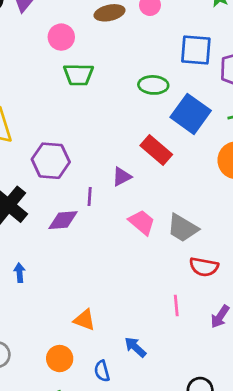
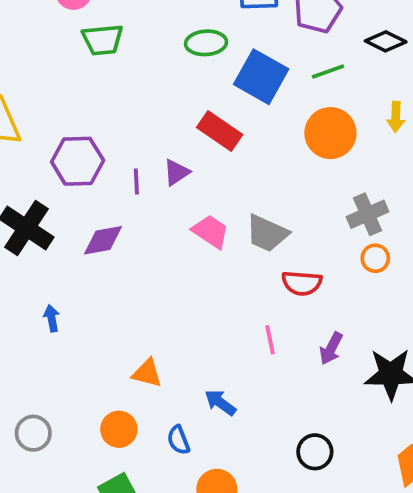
purple line: (90, 196) -> (136, 181), moved

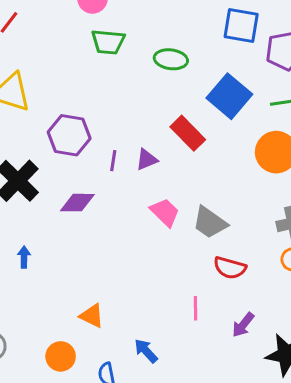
green ellipse: (206, 43) -> (171, 59), moved

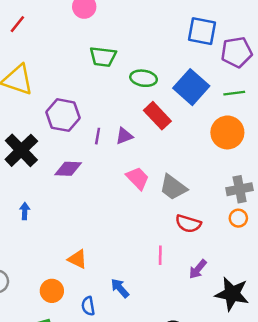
green trapezoid: (108, 42) -> (103, 57), moved
green ellipse: (171, 59) -> (144, 78), moved

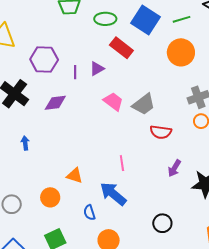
gray trapezoid: (173, 187) -> (144, 104), turned -65
pink line: (160, 255) -> (122, 163), moved
blue arrow: (120, 288) -> (113, 194), size x1.6
orange circle: (52, 291) -> (50, 197), moved

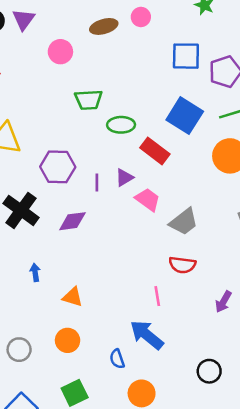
green ellipse: (105, 19) -> (121, 125), moved
pink trapezoid: (113, 102) -> (148, 200), moved
red semicircle: (161, 132) -> (182, 265), moved
orange triangle: (75, 176) -> (73, 297), moved

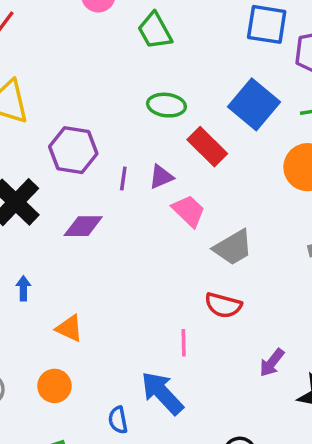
green trapezoid: (89, 100) -> (155, 31), moved, turned 56

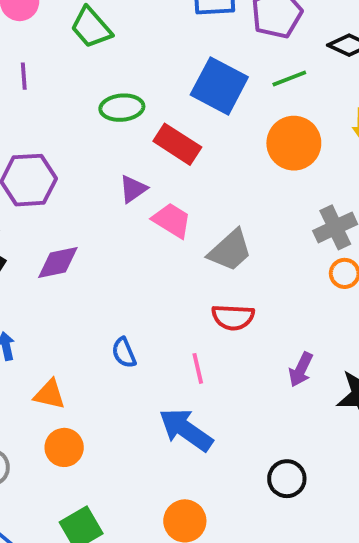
purple line: (123, 178) -> (24, 76), moved
orange triangle: (69, 328) -> (50, 394), moved
blue semicircle: (118, 420) -> (124, 353), moved

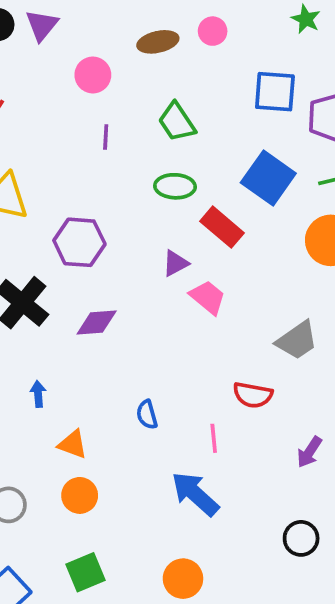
green trapezoid: (91, 28) -> (177, 122), moved
purple line: (24, 76) -> (106, 137), moved
gray trapezoid: (230, 250) -> (297, 340), moved
black circle: (287, 479) -> (301, 538), moved

